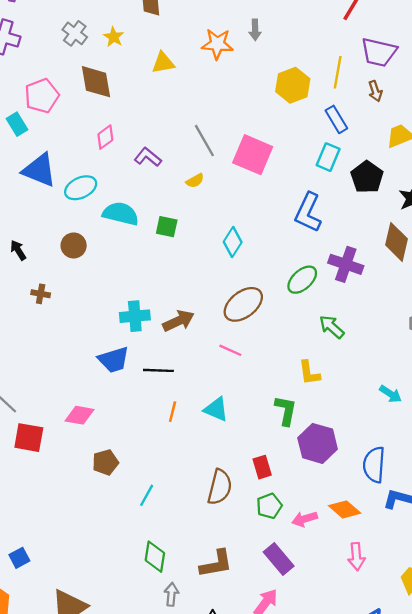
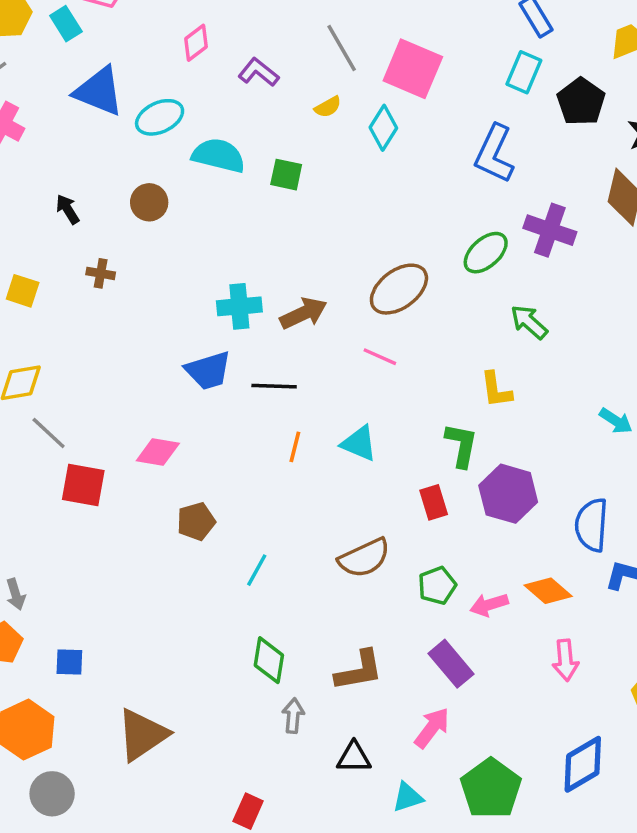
cyan diamond: (233, 242) -> (383, 128), moved
red rectangle: (262, 467) -> (434, 502), moved
brown semicircle: (220, 487) -> (364, 558), turned 51
blue square: (19, 558) -> (69, 662), turned 30

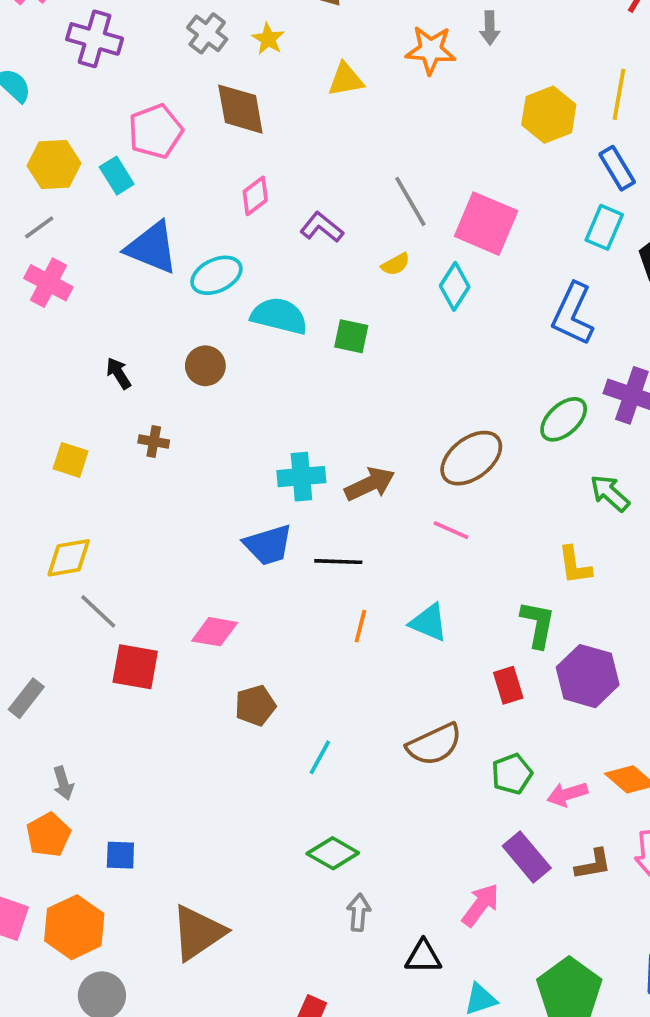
green diamond: (269, 660) -> (333, 853), turned -69
brown L-shape: (359, 671) -> (593, 864), moved, size x0.7
pink arrow: (432, 728) -> (481, 905), moved

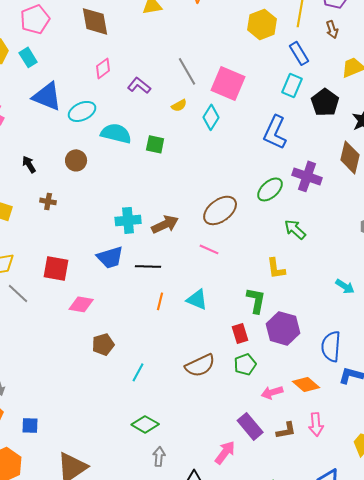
pink pentagon: (156, 131) -> (35, 19), moved
red square: (135, 667) -> (56, 268), moved
green pentagon: (512, 774) -> (245, 364), moved

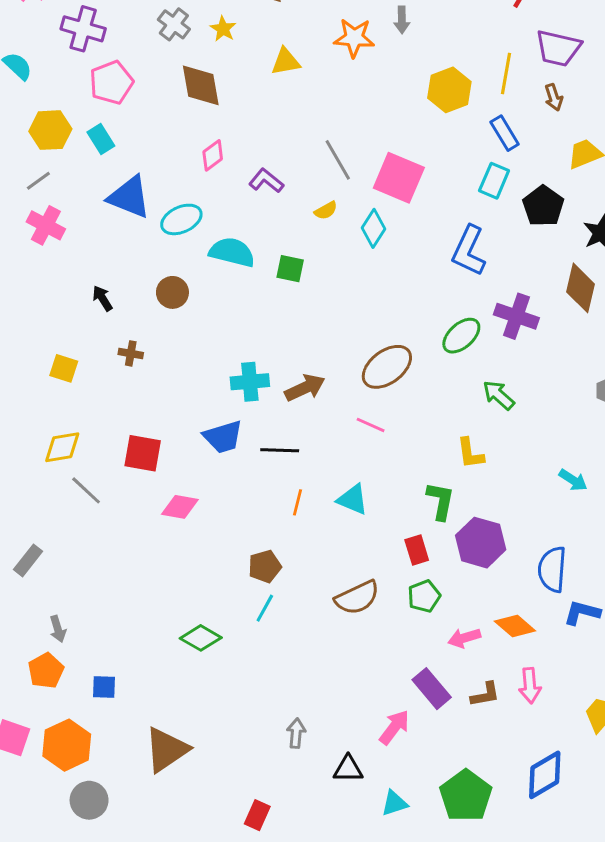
brown pentagon: (103, 344) -> (265, 566), moved
green diamond: (145, 424) -> (201, 638), moved

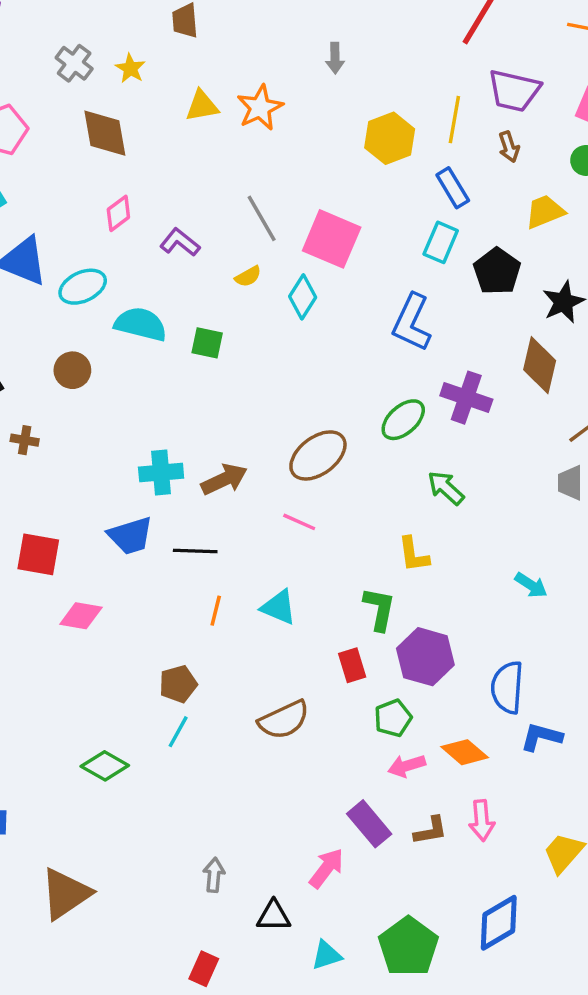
orange star: (354, 38) -> (260, 108), moved, turned -30
green pentagon: (424, 596) -> (393, 718), moved
red rectangle: (257, 815) -> (204, 969), moved

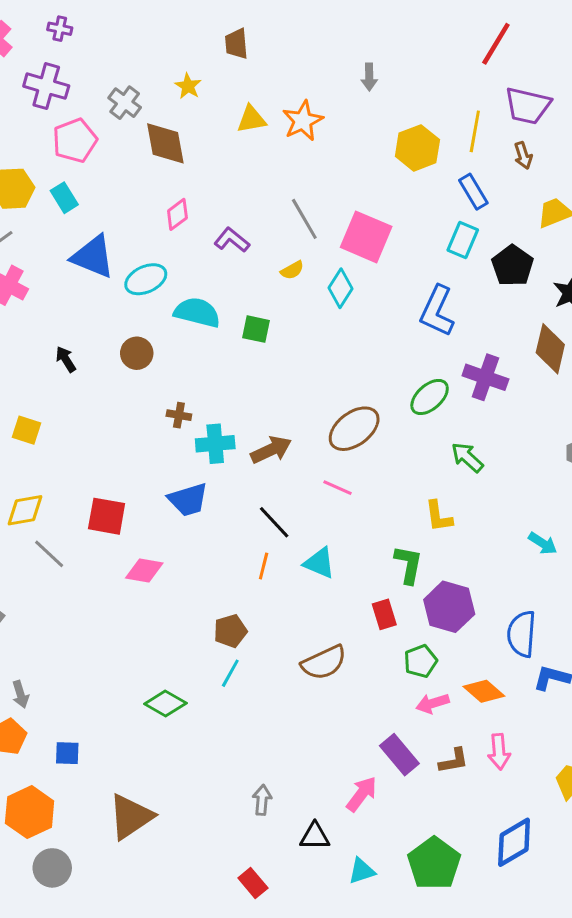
gray cross: (74, 63) -> (125, 103), moved
brown cross: (25, 440) -> (179, 415), moved
black line: (195, 551) -> (274, 522), moved, turned 45
red rectangle: (204, 969) -> (253, 883), turned -64

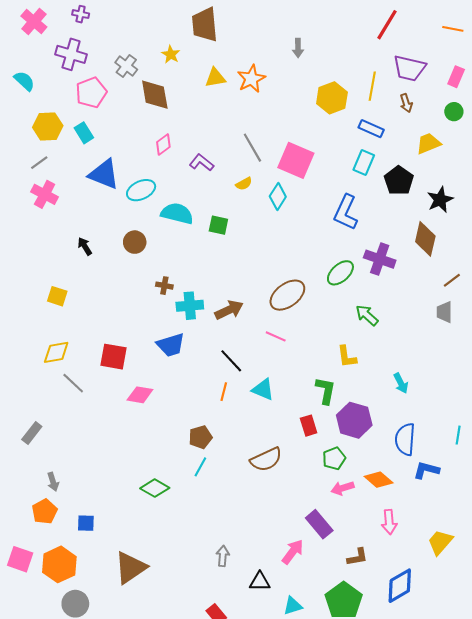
brown trapezoid: (236, 44) -> (205, 25), size x1.6
blue rectangle: (473, 192) -> (371, 129), turned -35
cyan arrow: (543, 543) -> (401, 383), moved, turned 30
brown L-shape: (454, 761) -> (357, 557), moved

